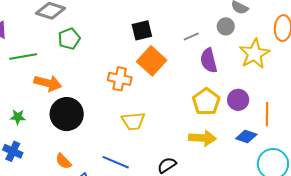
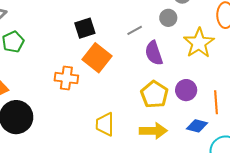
yellow trapezoid: (133, 121) -> (105, 124), moved, turned 100

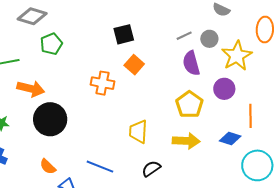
gray circle: (168, 18) -> (209, 39), moved
gray line: (135, 30) -> (184, 36), moved
orange square: (97, 58) -> (134, 65), size x0.7
purple circle: (186, 90) -> (224, 89), moved

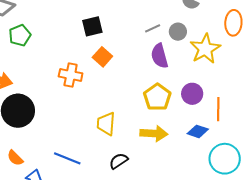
purple circle: (224, 89) -> (192, 94), moved

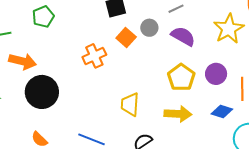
gray circle: (178, 32) -> (149, 28), moved
purple semicircle: (160, 56) -> (183, 36), turned 135
orange cross: (71, 75) -> (94, 56), turned -35

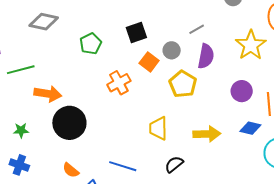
green pentagon: (43, 17) -> (91, 44), moved
purple semicircle: (183, 36) -> (206, 56), turned 75
yellow pentagon: (181, 77) -> (183, 84), moved

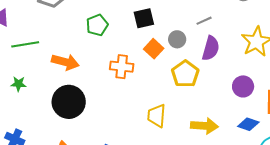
orange cross: (119, 83) -> (122, 67), turned 30
orange arrow: (48, 94) -> (65, 62), moved
green star: (21, 130) -> (18, 84), moved

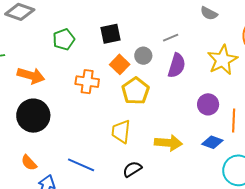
yellow pentagon: (185, 74) -> (136, 91), moved

